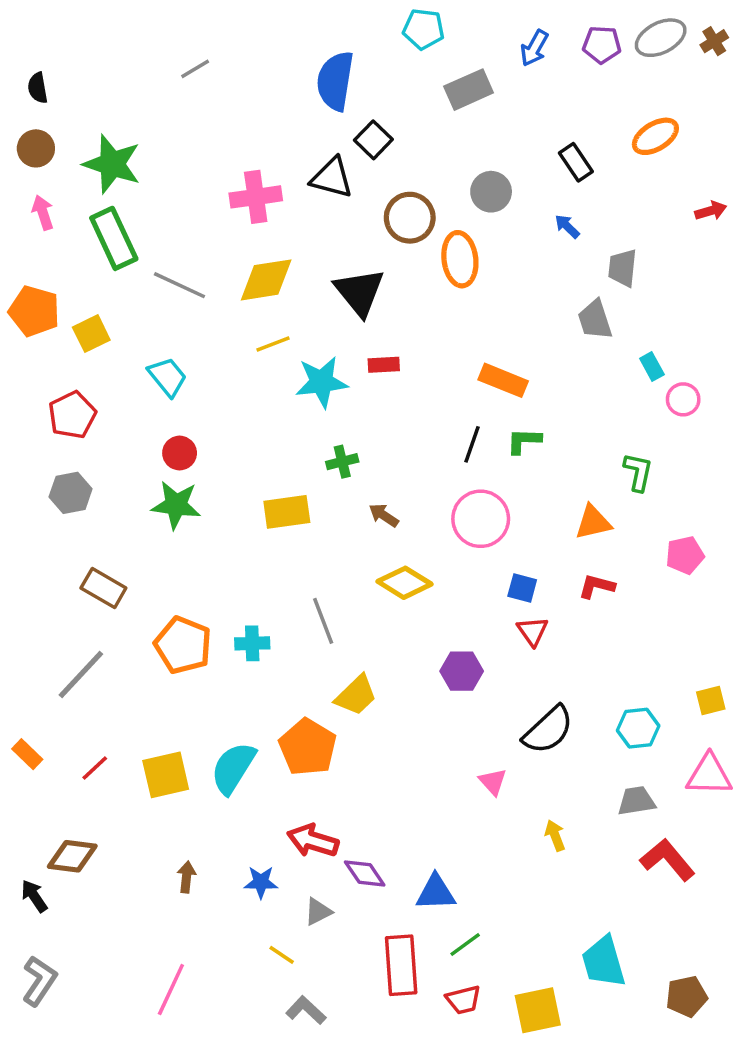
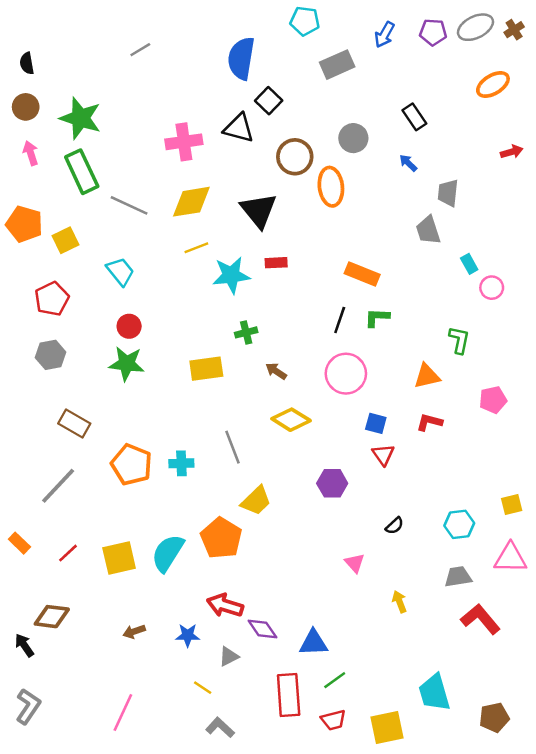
orange ellipse: (655, 136) -> (493, 85), moved
black semicircle: (548, 730) -> (394, 526), size x0.5
brown arrow: (186, 877) -> (134, 632), turned -115

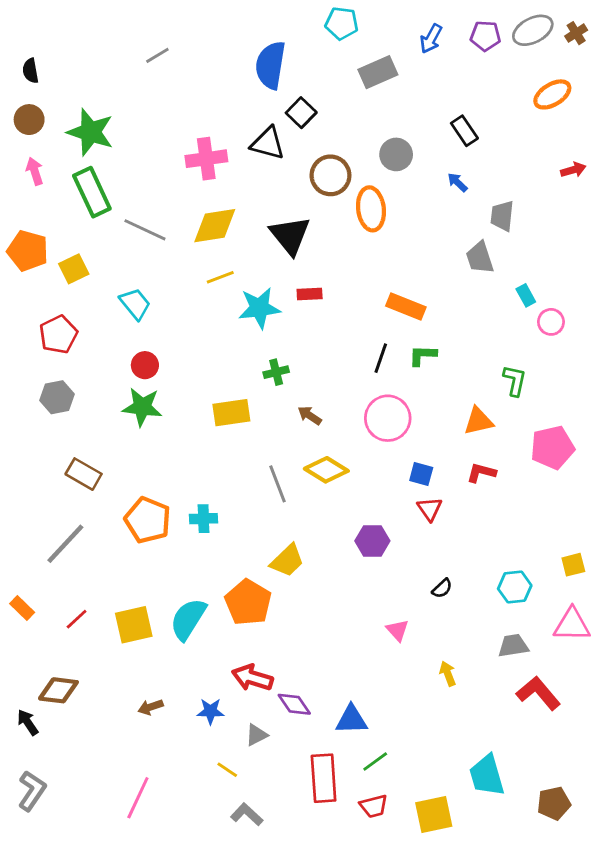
pink pentagon: (493, 400) -> (552, 447), size x1.4
gray line: (232, 447) -> (277, 484), moved

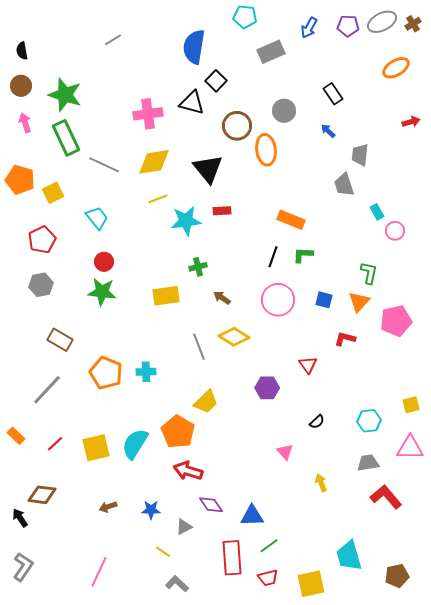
orange triangle: (478, 421) -> (359, 302), moved, turned -35
blue square: (421, 474) -> (324, 300), moved
red arrow: (252, 678) -> (188, 471), moved

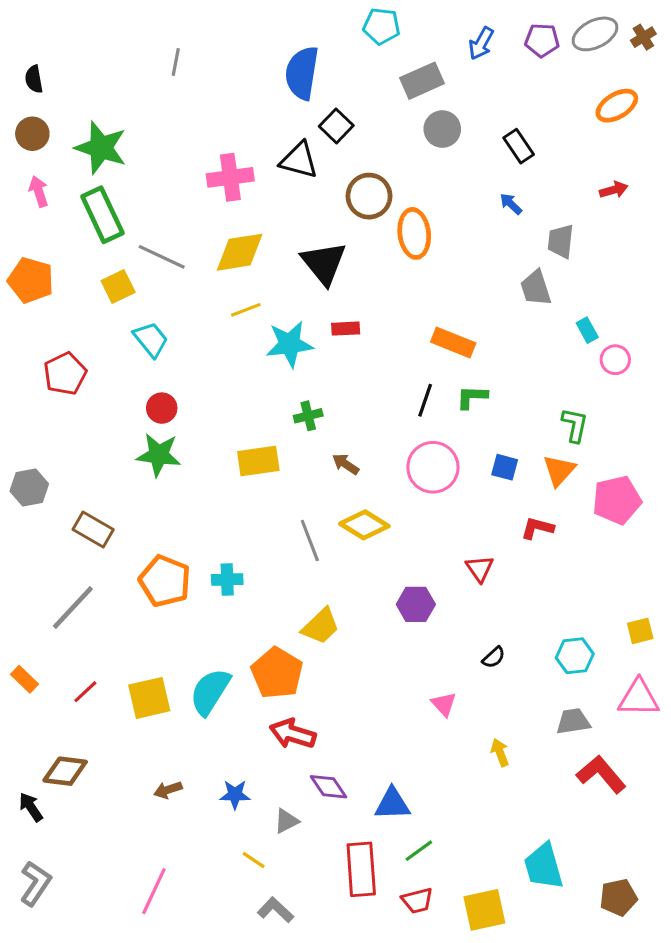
gray line: (113, 40) -> (176, 62), turned -48
gray circle: (284, 111) -> (442, 129), moved
red arrow: (411, 122) -> (614, 190), moved
yellow square: (53, 193) -> (118, 286), moved
gray hexagon: (41, 285) -> (29, 488), moved

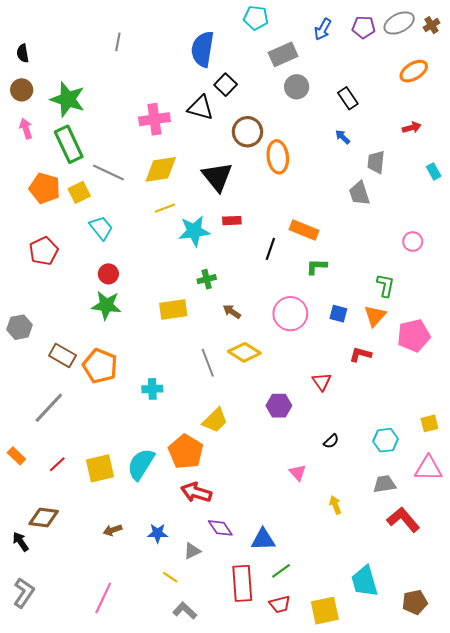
orange pentagon: (31, 280) -> (45, 188), moved
cyan rectangle: (587, 330) -> (434, 171), moved
black line: (425, 400) -> (270, 249), moved
orange pentagon: (165, 581) -> (100, 366), moved

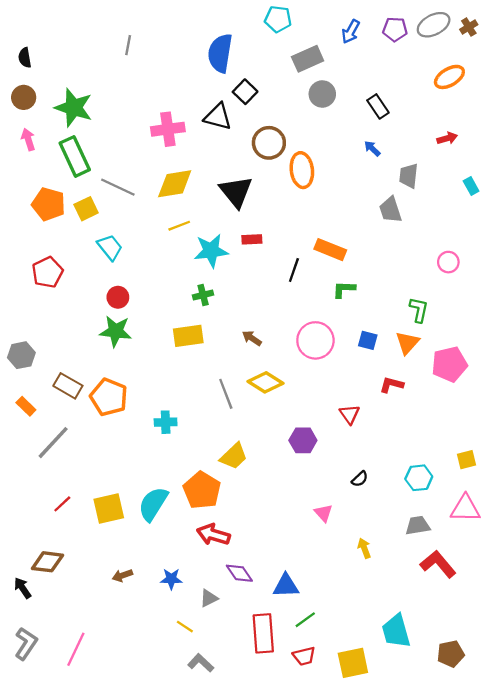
green cross: (207, 279) -> (203, 295), moved
orange rectangle: (16, 456) -> (26, 406), moved
pink line: (103, 598) -> (76, 649), moved

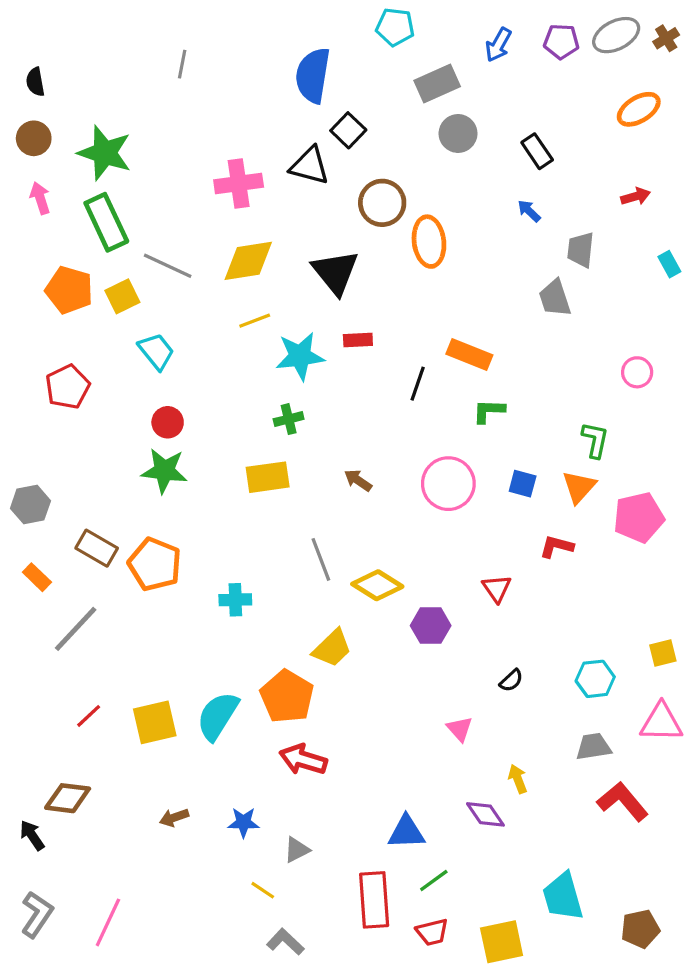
yellow diamond: (266, 382) -> (377, 585), moved
purple diamond: (239, 573) -> (485, 814), moved

